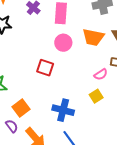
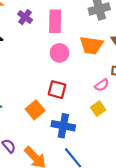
red square: (45, 68) -> (57, 90), moved
orange square: (21, 108) -> (35, 110), moved

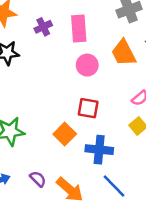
purple cross: (25, 17) -> (43, 27), turned 32
orange trapezoid: (91, 45) -> (124, 53), turned 60

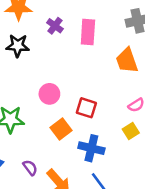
purple cross: (43, 27) -> (55, 26), turned -35
pink circle: (87, 65) -> (49, 94), moved

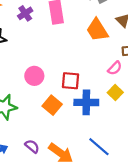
purple cross: (55, 26) -> (25, 13), turned 32
blue cross: (91, 148) -> (86, 102), moved

